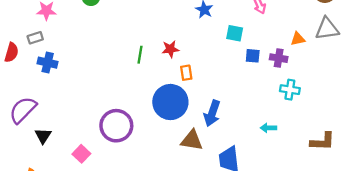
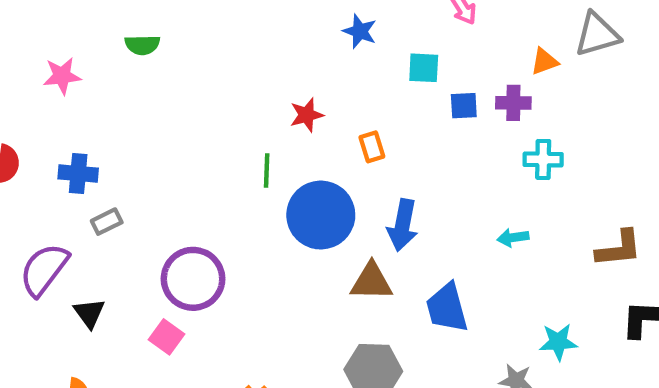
gray rectangle: (35, 38) -> (107, 222), moved
green line: (140, 55) -> (267, 171), moved
orange rectangle: (186, 73) -> (372, 147), moved
purple circle: (116, 126) -> (193, 279), moved

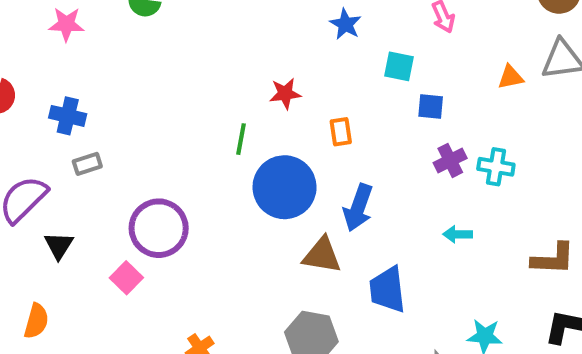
purple cross: (513, 103) -> (450, 160), moved, turned -36

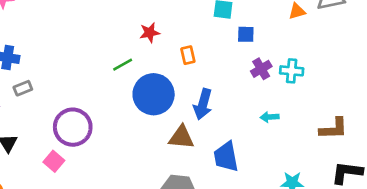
green line: (241, 139) -> (123, 65), turned 54

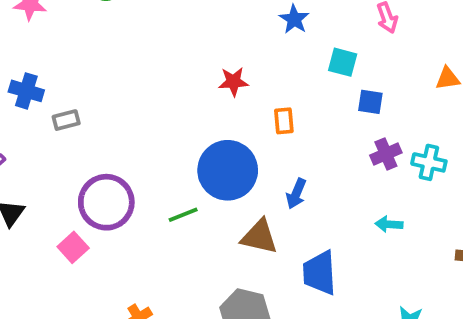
green line: (123, 65) -> (183, 215), moved
gray rectangle: (23, 88) -> (66, 120), moved
blue arrow: (203, 104) -> (296, 194), size x0.7

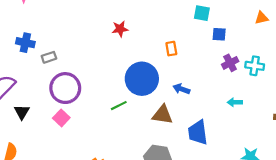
red star: (233, 82) -> (120, 29), moved
blue arrow: (296, 194) -> (181, 89), turned 91
purple circle: (106, 202) -> (65, 88), moved
pink square: (73, 247) -> (61, 118), moved

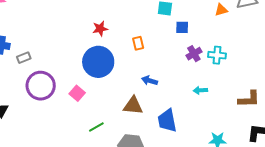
red star: (120, 29) -> (100, 29), moved
blue circle: (142, 79) -> (98, 62), moved
green line: (119, 106) -> (96, 127), moved
pink square: (61, 118) -> (77, 93), moved

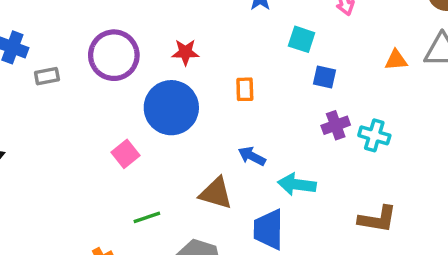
purple circle: (41, 86) -> (114, 55), moved
cyan arrow: (200, 90) -> (297, 184), moved, size x1.5
brown L-shape: (249, 99) -> (377, 219), moved

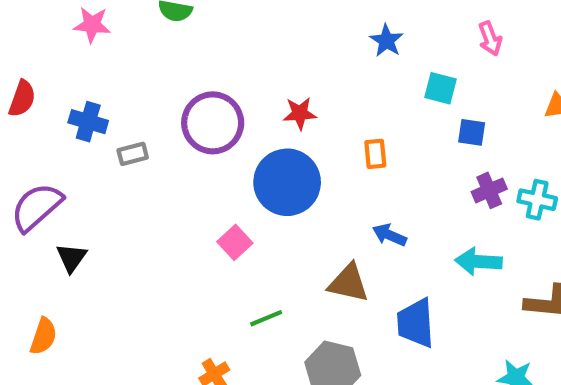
cyan arrow: (297, 184) -> (479, 262), moved

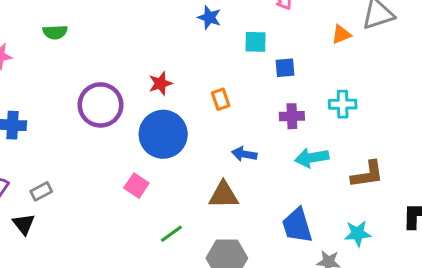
gray rectangle: (133, 154) -> (41, 191), moved
purple cross: (489, 190) -> (292, 116), moved, turned 35
blue trapezoid: (416, 323) -> (297, 226), moved

